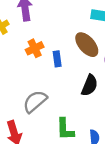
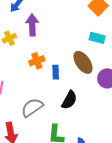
black semicircle: (90, 85) -> (69, 100), moved

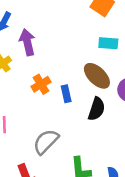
black semicircle: (69, 100) -> (97, 109), moved

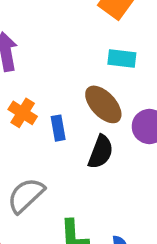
orange cross: (41, 84) -> (23, 113), turned -30

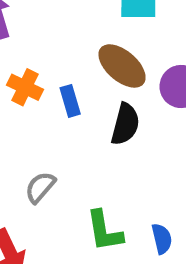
gray semicircle: (26, 195) -> (40, 187), size x0.7

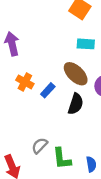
blue rectangle: (70, 101) -> (48, 90), turned 56
gray semicircle: (40, 187) -> (40, 146), moved

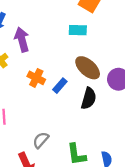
cyan rectangle: (86, 44) -> (78, 30), moved
gray semicircle: (40, 146) -> (41, 140), moved

